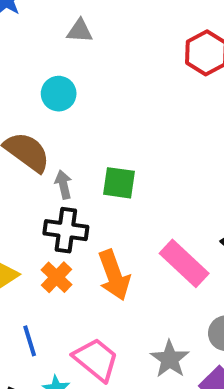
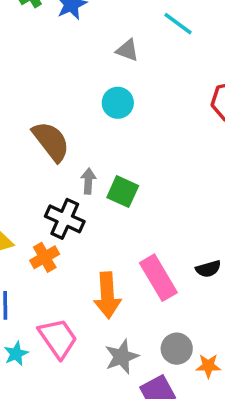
cyan circle: (59, 94) -> (118, 103), moved
gray arrow: (63, 185) -> (88, 181), moved
orange arrow: (114, 275) -> (107, 295), moved

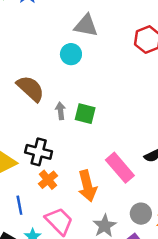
gray triangle: (127, 50) -> (86, 26), moved, size x1.5
black cross: (65, 219) -> (39, 152), moved
orange cross: (45, 257) -> (48, 180), moved

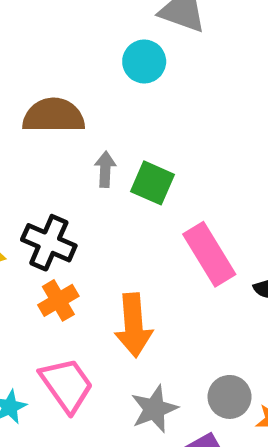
brown semicircle: (30, 88) -> (53, 116), turned -52
pink rectangle: (120, 168) -> (209, 254), moved

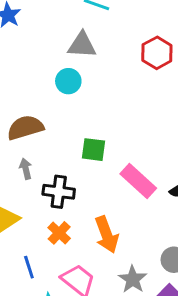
gray arrow: (105, 169) -> (26, 169), moved
black cross: (49, 243) -> (59, 192), moved

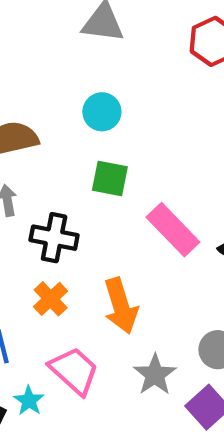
cyan circle: (68, 81) -> (102, 112), moved

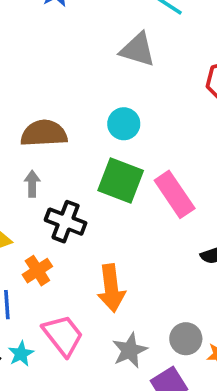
green square: (110, 179) -> (121, 180), size x1.4
pink rectangle: (173, 230) -> (175, 194), moved
orange cross: (51, 299) -> (37, 271), moved

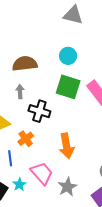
gray star: (130, 350) -> (67, 187), moved

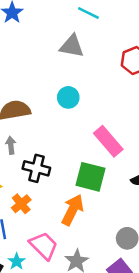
green square: (68, 87) -> (90, 177), moved
orange arrow: (67, 146) -> (73, 210), turned -140

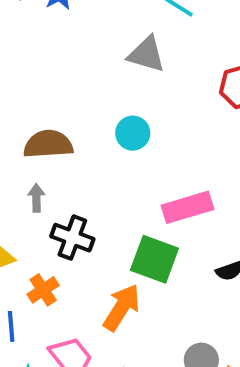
pink rectangle: (108, 141) -> (188, 207), turned -72

